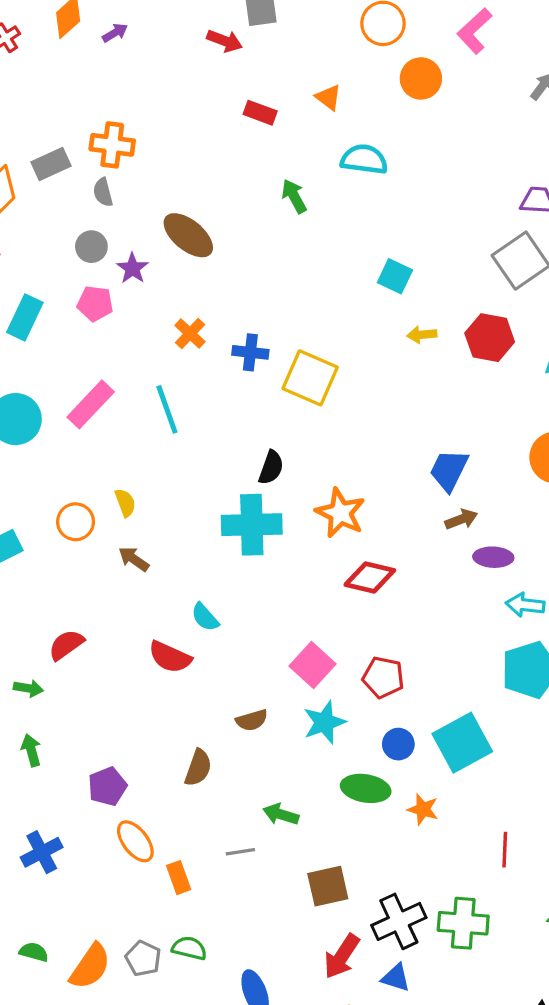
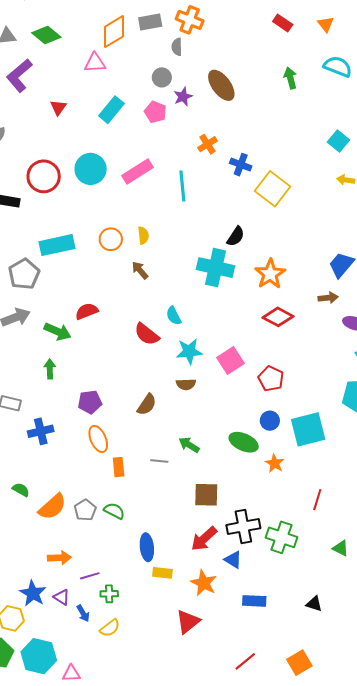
brown arrow: (461, 519) -> (328, 298), moved
green arrow: (28, 688) -> (58, 331), size x1.5
cyan star: (324, 722) -> (189, 351), moved

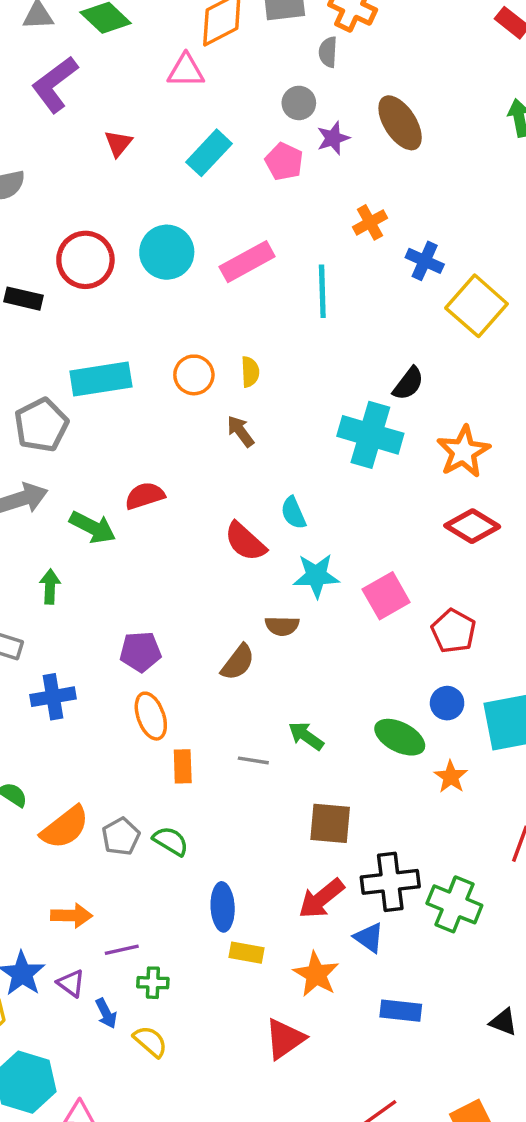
green arrow: (50, 369) -> (50, 587), moved
brown semicircle: (186, 384) -> (282, 626), moved
yellow semicircle: (110, 628) -> (150, 1041), turned -105

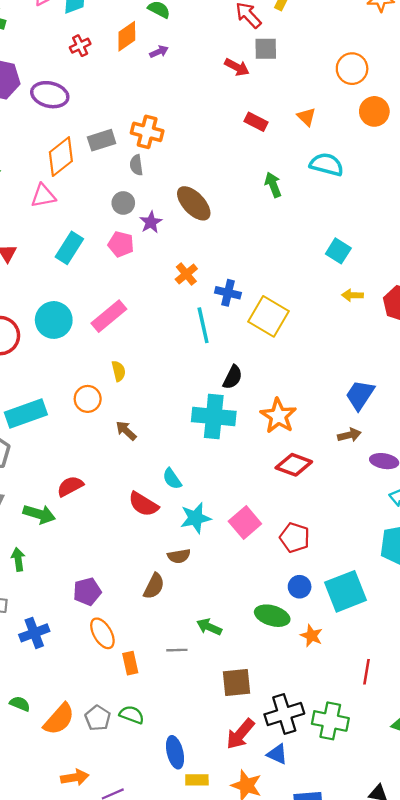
cyan line: (322, 291) -> (203, 325), moved
yellow semicircle: (250, 372) -> (119, 371), moved

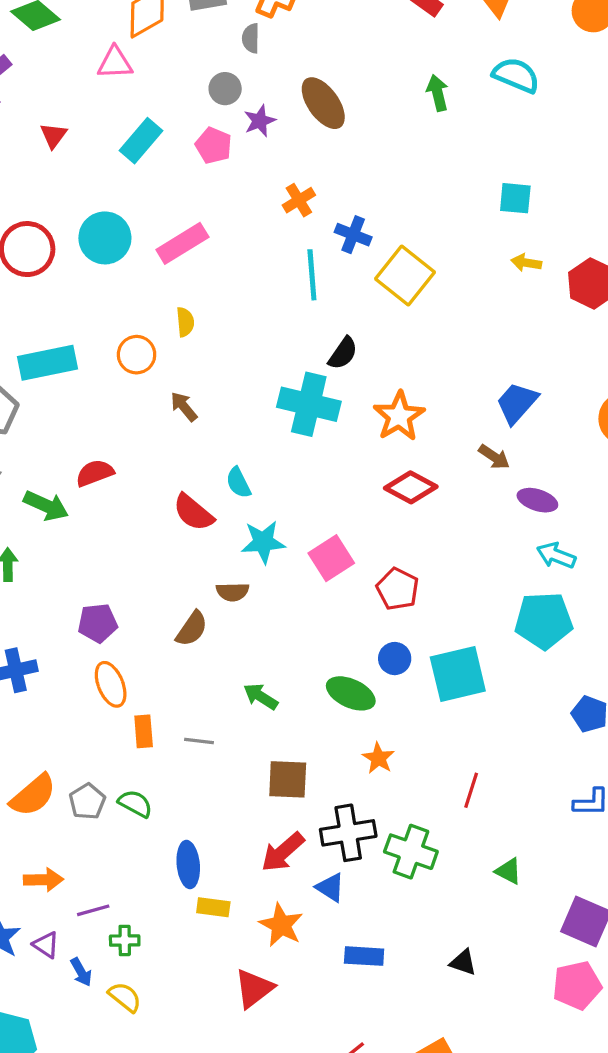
cyan square: (338, 251) -> (515, 198), turned -35
brown arrow: (349, 435) -> (494, 457), turned 40
orange star: (311, 636) -> (378, 758), moved
gray line: (177, 650) -> (199, 741), moved

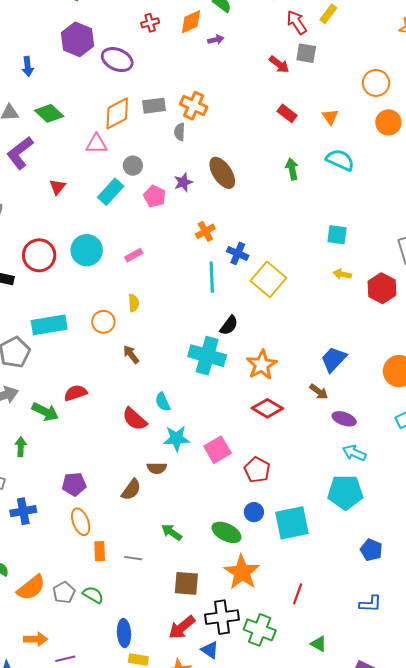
gray circle: (225, 89) -> (133, 166), moved
pink rectangle: (182, 243) -> (134, 255), size x0.6
orange star: (378, 758) -> (242, 572), size x1.8

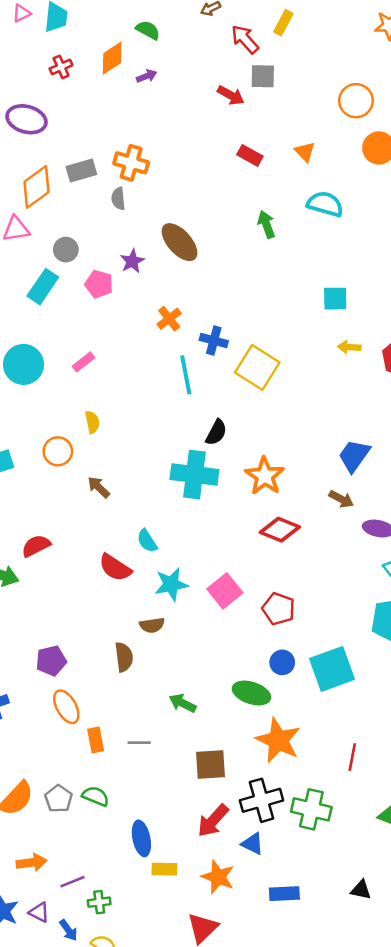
brown semicircle: (131, 490) -> (124, 657), turned -35

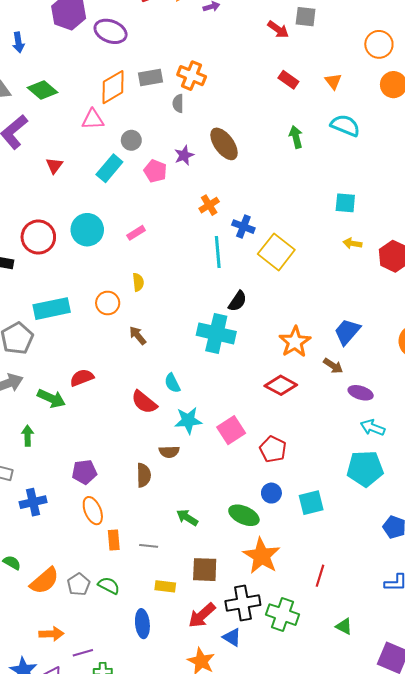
orange star: (265, 476) -> (295, 342), moved
cyan square: (332, 669) -> (311, 503), size x0.7
yellow rectangle: (164, 869) -> (165, 586), moved

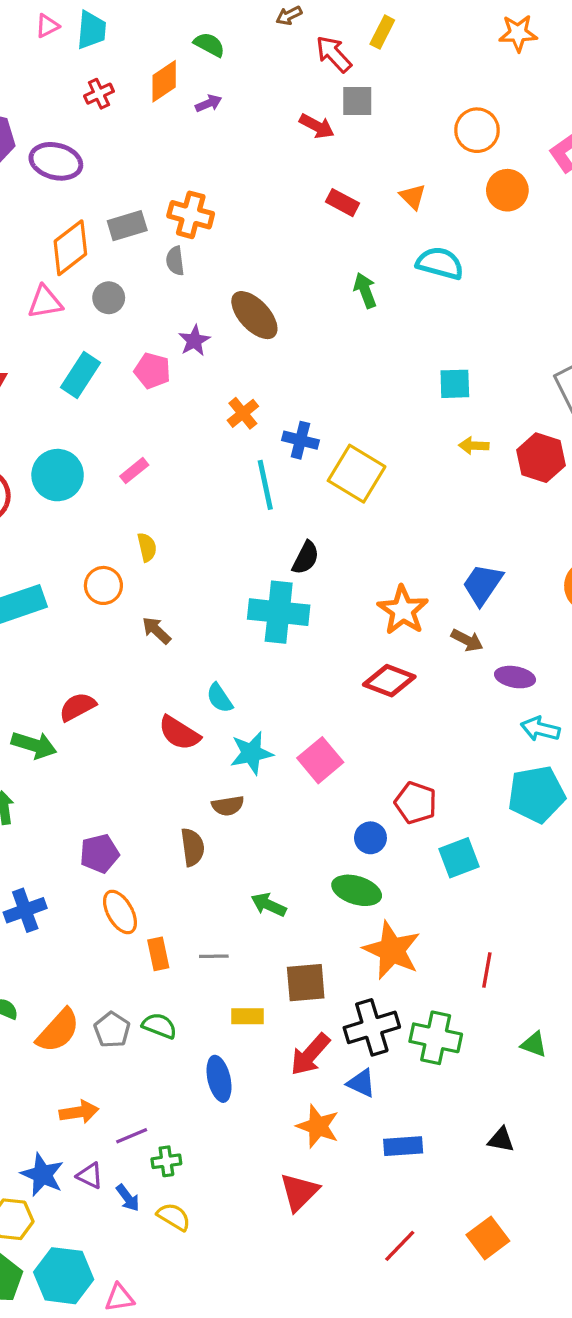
gray circle: (131, 140) -> (109, 298), moved
red pentagon: (273, 449) -> (416, 803), moved
blue circle: (271, 493) -> (370, 838), moved

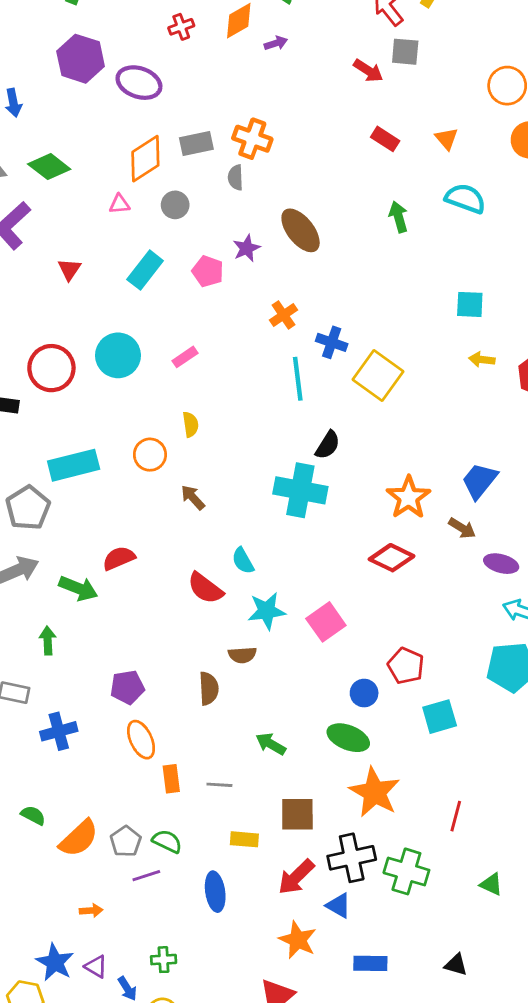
pink triangle: (45, 302) -> (119, 204), size x0.7
orange arrow: (79, 1112) -> (91, 911), size x0.7
purple line: (132, 1136) -> (146, 876), moved

